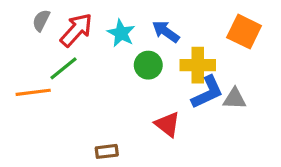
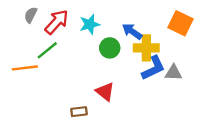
blue arrow: (166, 32) -> (132, 31), moved
cyan star: (121, 33) -> (90, 24), turned 30
red triangle: (167, 124) -> (105, 92), moved

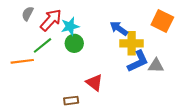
cyan star: (90, 24) -> (70, 26), moved
green circle: (110, 48) -> (74, 43), moved

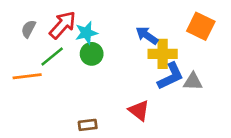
gray semicircle: (28, 14) -> (28, 29), moved
red triangle: (94, 83) -> (139, 110), moved

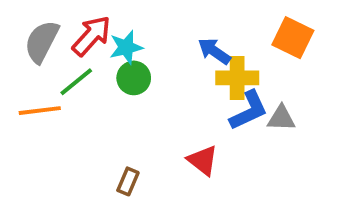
gray semicircle: (28, 29) -> (42, 42), size x1.6
brown rectangle: (88, 125) -> (128, 181), turned -60

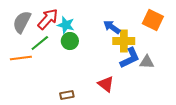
cyan star: (126, 47) -> (66, 25), turned 30
brown rectangle: (128, 181) -> (67, 95), turned 56

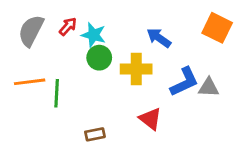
red arrow: (48, 19) -> (68, 26), size x0.6
yellow cross: (124, 41) -> (136, 69), moved
green line: (40, 43) -> (57, 93), moved, turned -48

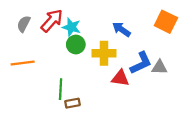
red arrow: (68, 26) -> (52, 21), size x1.6
gray semicircle: (31, 31) -> (24, 24), size x0.7
green line: (57, 93) -> (61, 89), moved
red triangle: (150, 119) -> (120, 78), moved, turned -30

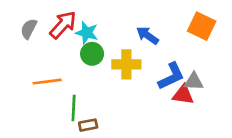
orange line: (23, 63) -> (47, 82), moved
red triangle: (120, 78) -> (183, 95), moved

